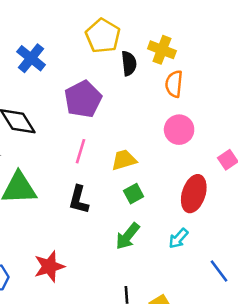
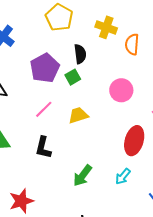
black semicircle: (129, 63) -> (80, 54), moved
orange semicircle: (174, 84) -> (132, 44), moved
pink line: (81, 151) -> (44, 109), turned 30
green square: (134, 194) -> (73, 77), moved

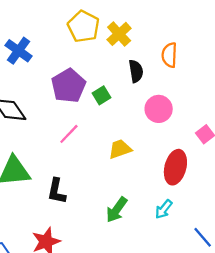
yellow cross: (106, 27) -> (119, 34), moved, turned 30
black semicircle: (80, 54) -> (136, 71), moved
yellow trapezoid: (78, 115) -> (120, 149), moved
black L-shape: (43, 148) -> (57, 191), moved

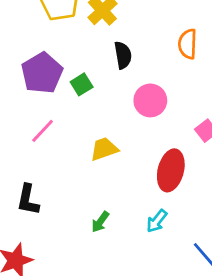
orange semicircle: (169, 55) -> (188, 44), moved
green arrow: (117, 210) -> (100, 222), size x0.7

